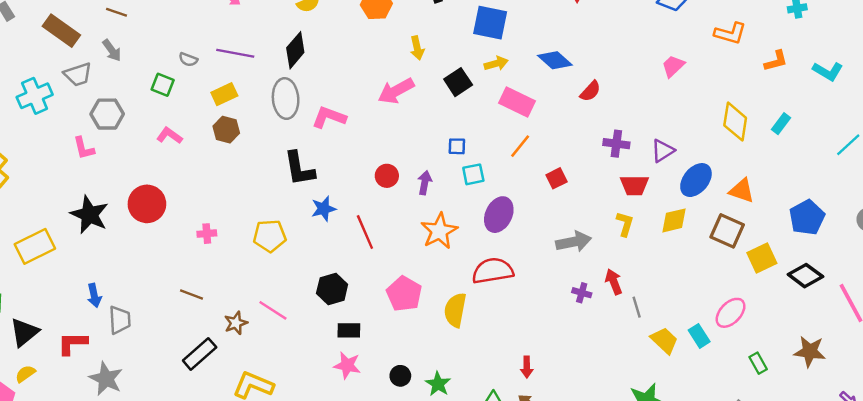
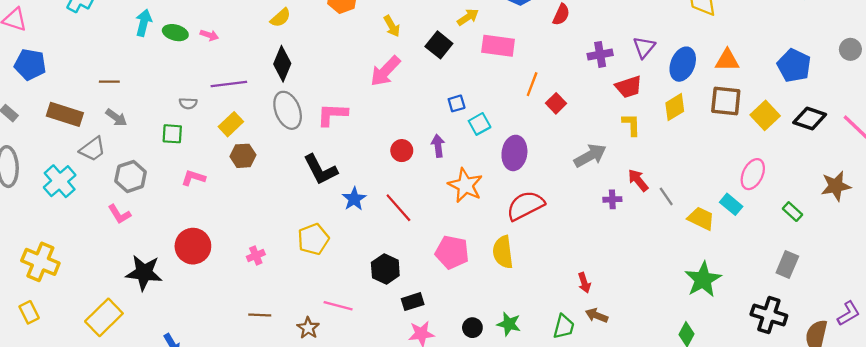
orange line: (520, 146) -> (532, 84), moved

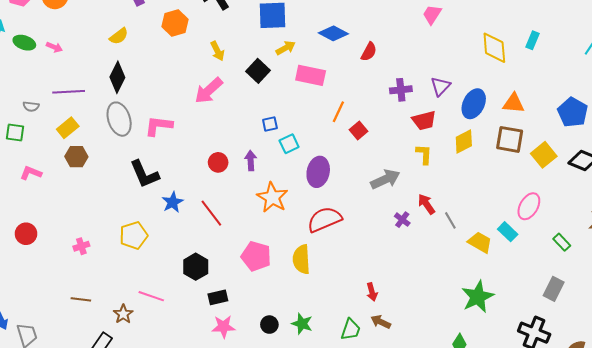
purple cross: (612, 199) -> (402, 220), turned 35
red circle: (193, 246) -> (26, 234), size x0.7

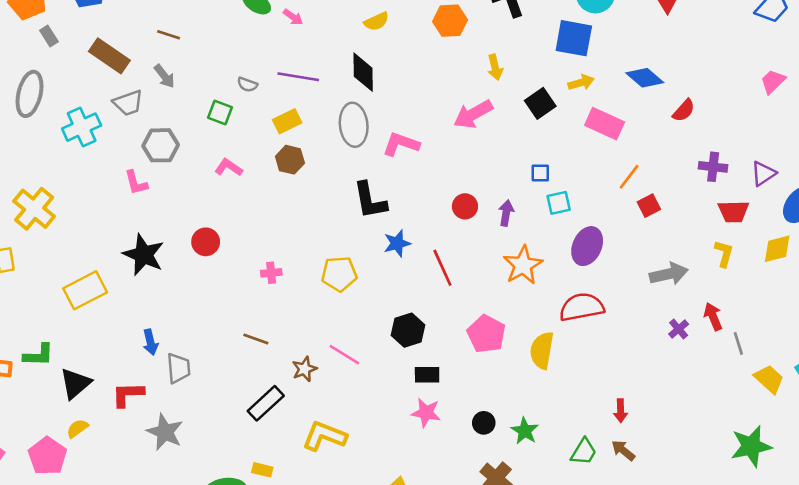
black diamond: (117, 77) -> (363, 72), turned -40

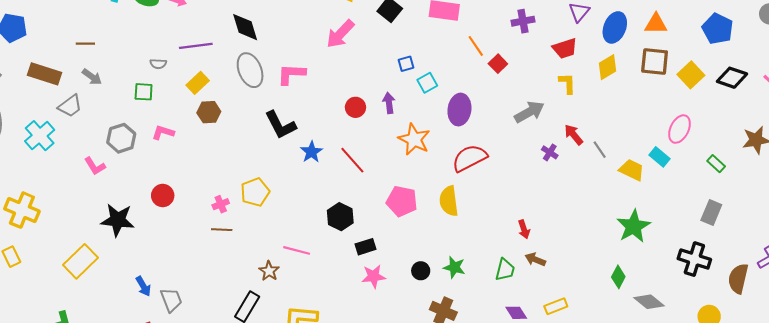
gray hexagon: (161, 145) -> (121, 138), moved
purple cross: (713, 167) -> (523, 21), moved
orange line: (629, 177) -> (476, 46), turned -55
yellow pentagon: (339, 274) -> (255, 192), moved
brown line: (256, 339) -> (222, 230), moved

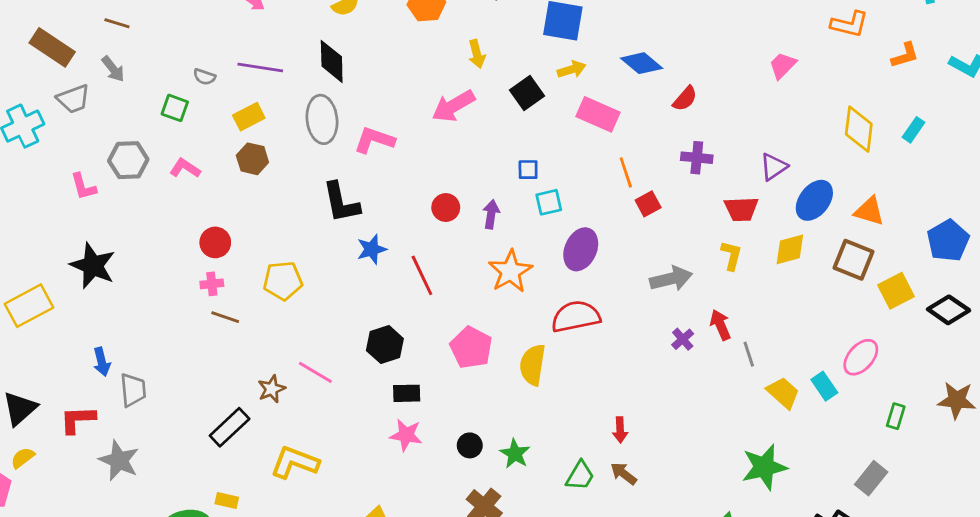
green rectangle: (716, 164) -> (896, 416), turned 48
red circle: (163, 196) -> (215, 242), moved
pink cross: (221, 204) -> (212, 284), moved

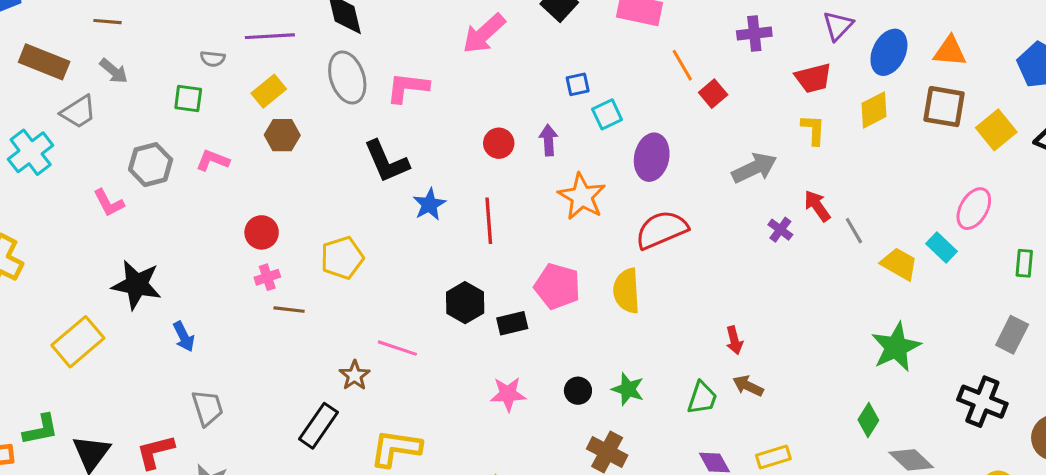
red line: (422, 275) -> (489, 221), turned 33
blue arrow: (102, 362) -> (184, 337), moved
black rectangle: (407, 393) -> (512, 323), moved

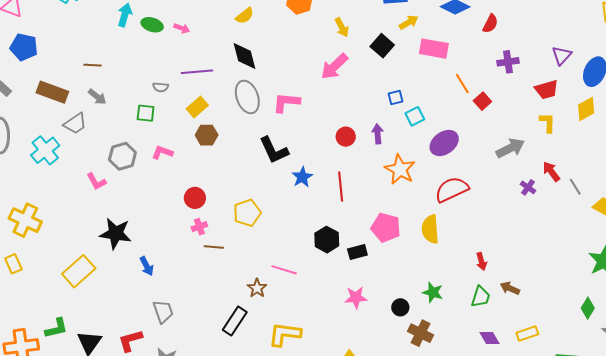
purple ellipse: (652, 157) -> (444, 143), turned 44
red arrow: (734, 340) -> (481, 261), moved
black circle: (578, 391) -> (400, 307), moved

